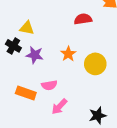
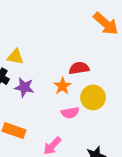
red semicircle: (83, 19) -> (79, 68), moved
pink semicircle: (49, 85) -> (70, 113), moved

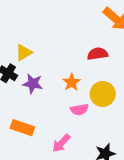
yellow triangle: (15, 57) -> (24, 53), turned -42
red semicircle: (79, 68) -> (98, 54), moved

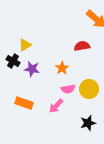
yellow circle: (103, 94) -> (89, 89), moved
pink arrow: (61, 143) -> (56, 106), moved

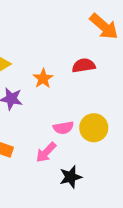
orange star: (62, 68) -> (43, 79), moved
black star: (88, 123) -> (71, 177), moved

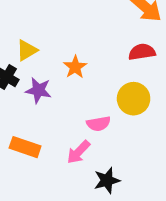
red semicircle: (84, 66) -> (142, 52), moved
yellow circle: (94, 128) -> (134, 99), moved

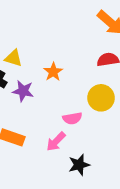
yellow triangle: (27, 50) -> (14, 58), turned 48

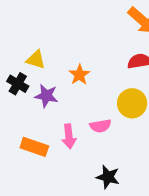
pink arrow: (56, 142) -> (69, 136), moved, turned -50
black star: (79, 165) -> (108, 177), turned 30

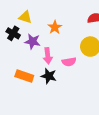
pink arrow: (69, 136) -> (48, 56), moved
black star: (108, 177) -> (49, 76), moved

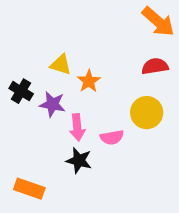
yellow triangle: (25, 17) -> (61, 65), moved
orange rectangle: (24, 76) -> (29, 189), moved

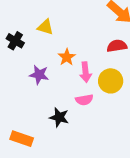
yellow triangle: (61, 65) -> (45, 27), moved
black cross: (21, 91) -> (15, 41), moved
pink arrow: (77, 127) -> (86, 72), moved

